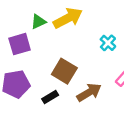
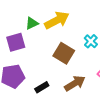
brown square: (64, 71) -> (64, 53), moved

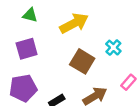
green triangle: (32, 23) -> (30, 15), moved, turned 40

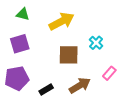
brown square: (82, 61) -> (69, 55), turned -30

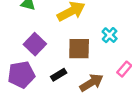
purple square: (20, 44) -> (35, 44), moved, turned -30
black rectangle: (46, 89) -> (59, 75), moved

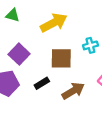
cyan cross: (110, 35) -> (90, 45), turned 32

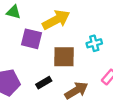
purple square: (19, 54) -> (31, 39), moved, turned -30

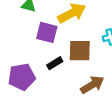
black rectangle: (44, 83) -> (55, 63), moved

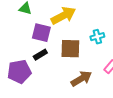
black rectangle: (55, 63) -> (40, 55), moved

